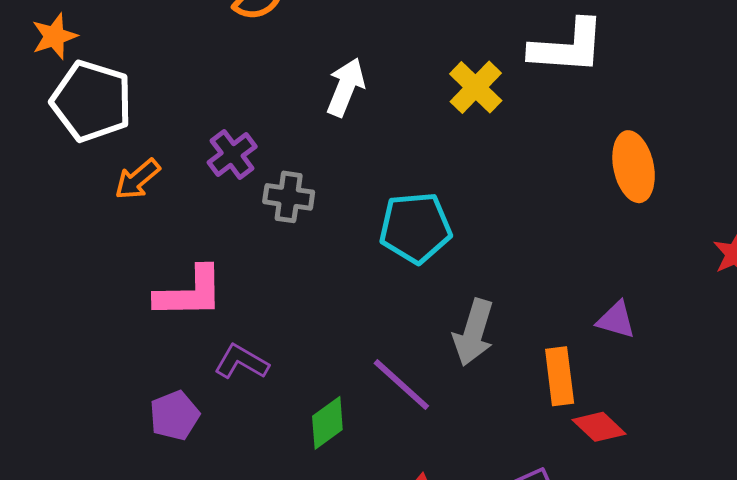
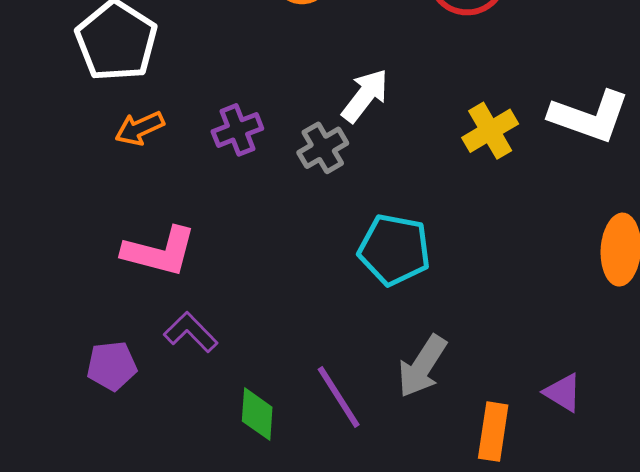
gray cross: (289, 197) -> (323, 148), moved, turned 36
green diamond: (327, 423) -> (257, 414), turned -66

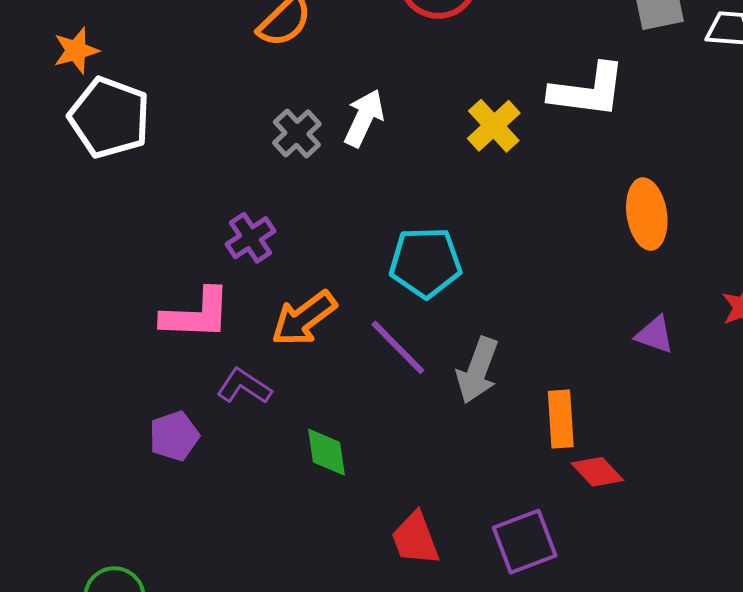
orange arrow: (140, 128) -> (304, 318), moved, size x1.4
purple cross: (237, 130) -> (250, 238), moved
gray cross: (323, 148) -> (297, 133), moved
purple triangle: (563, 393) -> (655, 335), moved
purple line: (339, 397) -> (398, 347), moved

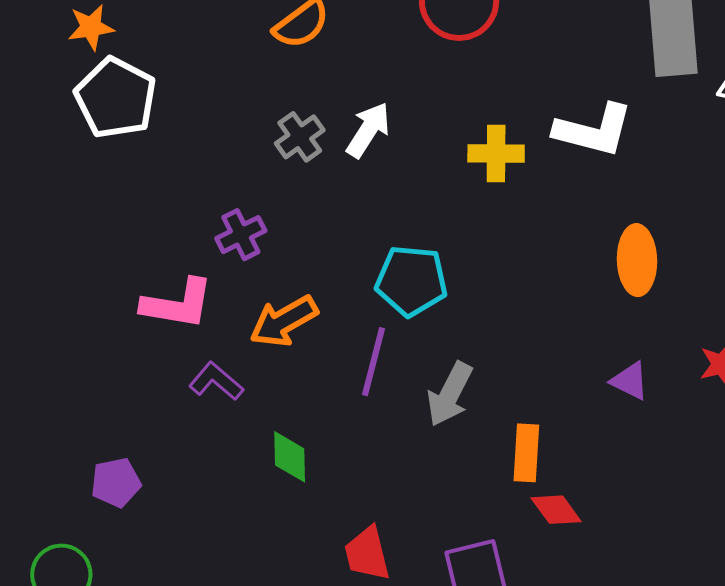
yellow cross: (494, 126) -> (496, 154), turned 36
purple line: (398, 347) -> (374, 362), turned 52
purple pentagon: (174, 436) -> (116, 483), moved

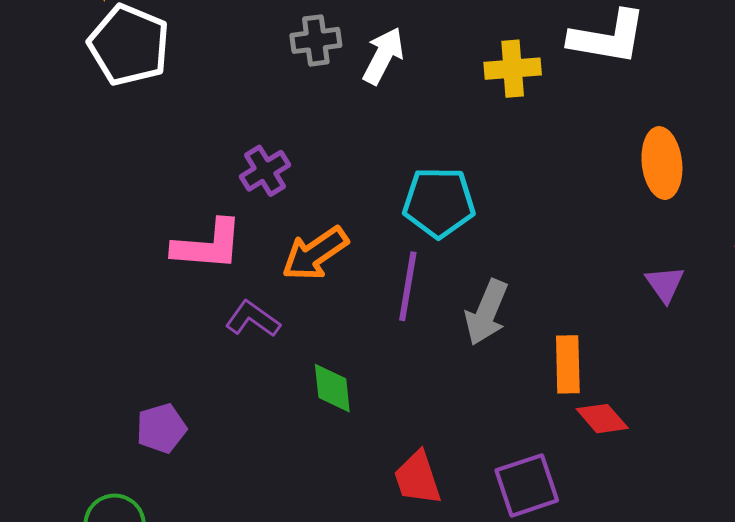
gray cross: (300, 137) -> (316, 40), moved, turned 33
purple triangle: (630, 381) -> (665, 284), turned 33

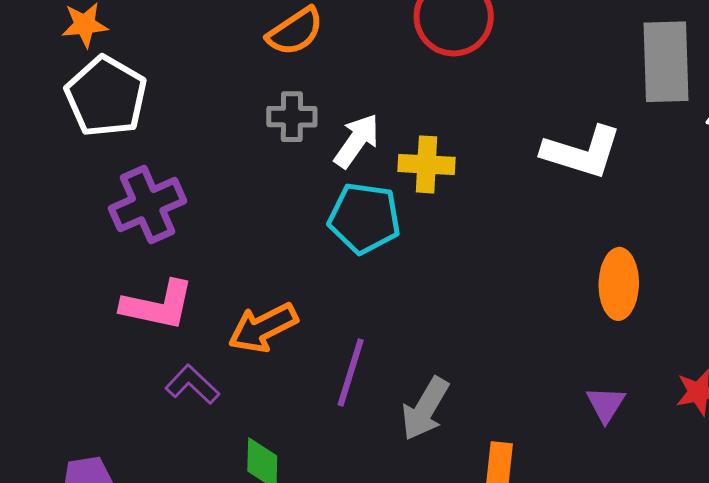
yellow cross: (513, 69) -> (427, 164), moved
purple cross: (265, 171) -> (148, 205), moved, size x1.5
cyan pentagon: (439, 202) -> (364, 218), moved

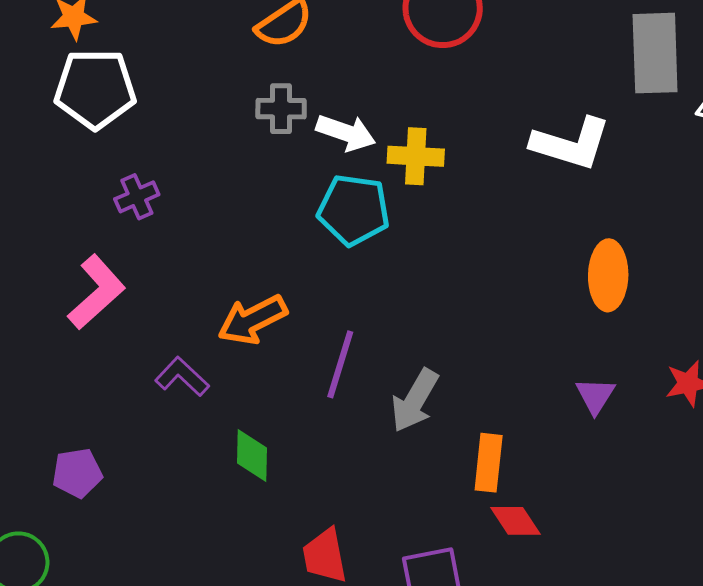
white pentagon: (106, 96) -> (95, 89), turned -30
white arrow: (357, 141) -> (346, 133), turned 74
purple cross: (148, 205) -> (137, 197), size x0.6
pink L-shape: (158, 305) -> (97, 292), moved, turned -54

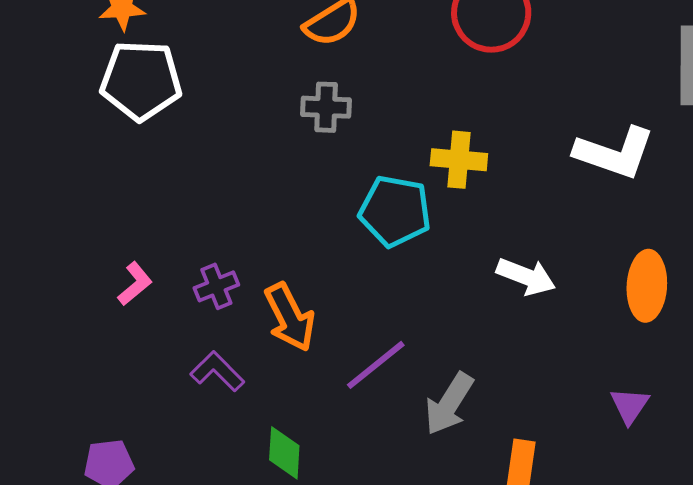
white arrow: (346, 133) -> (526, 276), moved
purple cross: (137, 197) -> (216, 286), moved
pink L-shape: (97, 292) -> (135, 284), size x0.6
orange arrow: (252, 320) -> (290, 317), turned -92
purple line: (340, 364) -> (376, 365), turned 32

